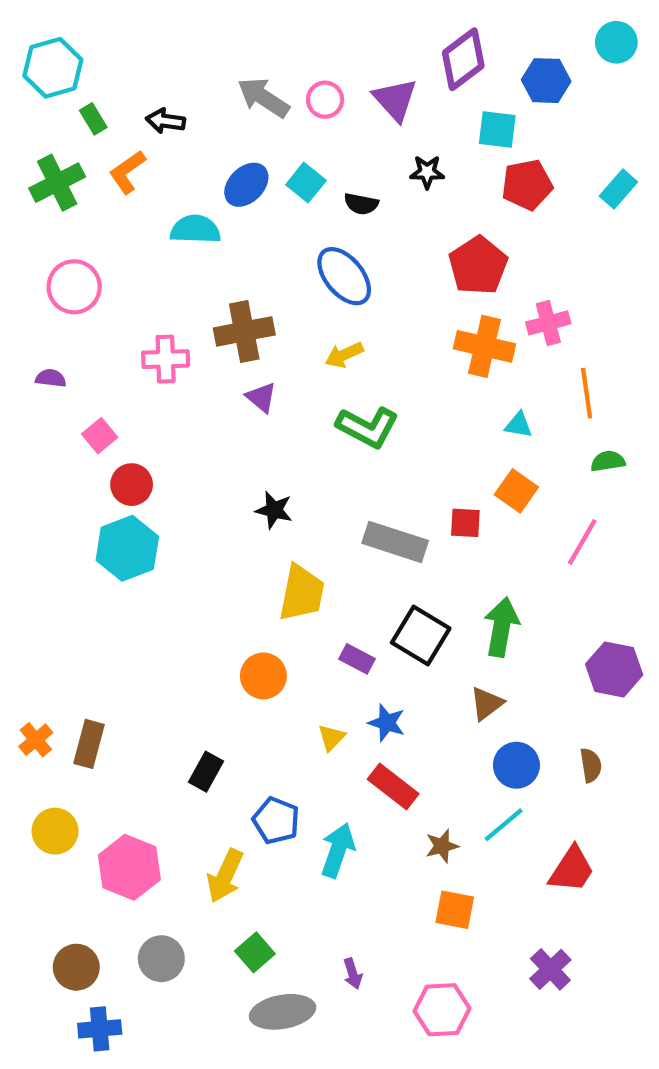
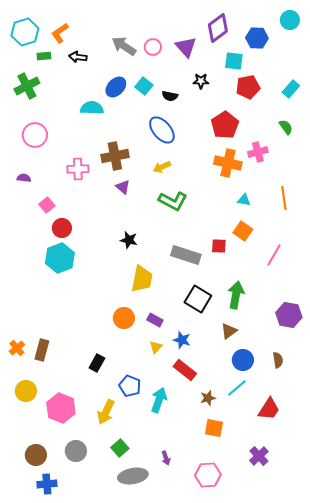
green rectangle: (93, 119) -> (44, 56), turned -64
orange L-shape: (127, 172) -> (60, 33), moved
orange line: (587, 393) -> (284, 198), moved
green semicircle: (608, 461) -> (286, 127), moved, turned 63
purple rectangle: (357, 659) -> (155, 320), moved

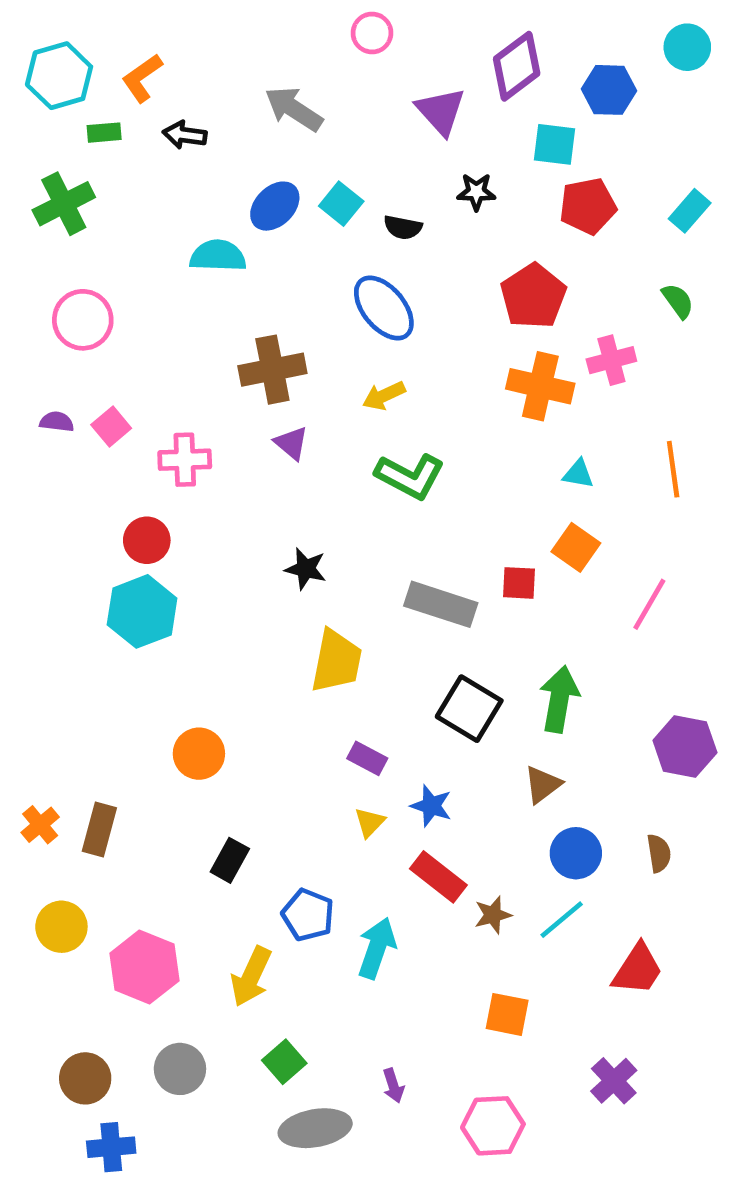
pink circle: (153, 47) -> (372, 33), moved
pink cross: (78, 169) -> (185, 460), moved
pink square: (47, 205) -> (111, 427), moved
orange circle: (124, 318) -> (199, 754), moved
brown star: (208, 398) -> (493, 915), moved

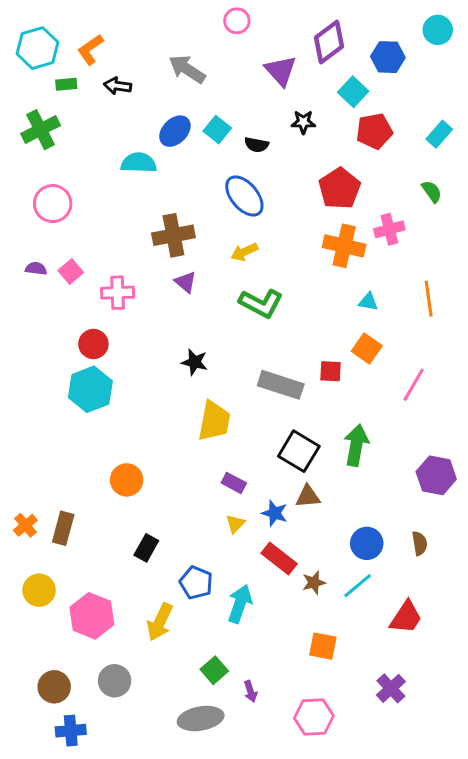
cyan square: (555, 144) -> (353, 92), turned 36
brown triangle: (543, 784) -> (308, 497), moved, turned 32
green square: (284, 1062) -> (214, 670), moved

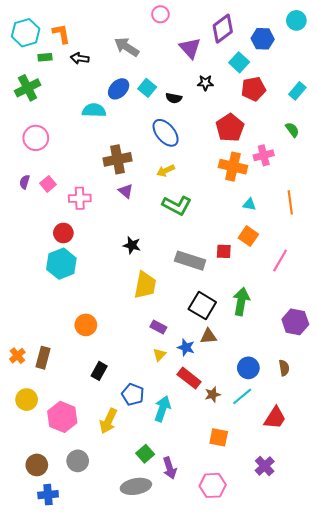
orange L-shape: (90, 50) -> (61, 34), turned 115
purple semicircle: (36, 269) -> (25, 182), turned -80
purple arrow: (250, 691) -> (170, 468), size x1.5

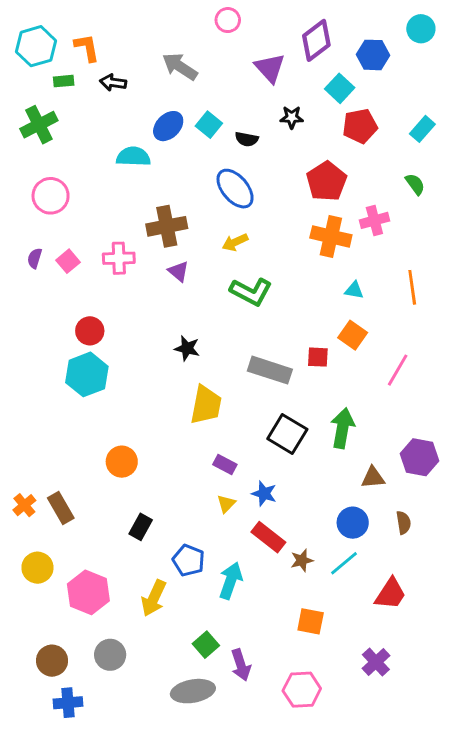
pink cross: (80, 198) -> (119, 258), moved
brown triangle: (208, 336) -> (373, 478), moved
brown rectangle: (43, 358) -> (61, 508), turned -45

